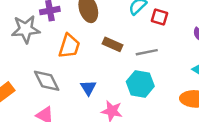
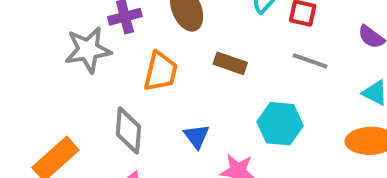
gray line: (147, 52) -> (310, 61), moved, turned 35
gray diamond: (47, 81) -> (128, 130), turned 36

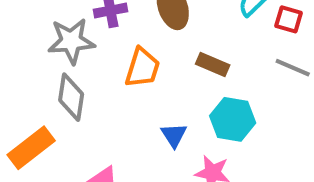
cyan hexagon: (280, 124) -> (233, 119), moved
gray diamond: (128, 130) -> (71, 97), moved

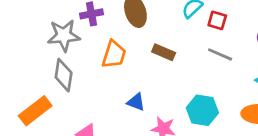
cyan hexagon: (233, 119) -> (202, 110), moved
blue triangle: (174, 135) -> (136, 102), turned -36

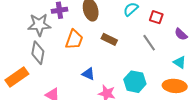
red square: (217, 20) -> (156, 17), moved
gray line: (220, 54) -> (149, 43), turned 30

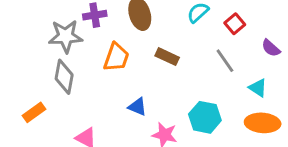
red square: (156, 17) -> (235, 24), turned 32
cyan triangle: (180, 62) -> (258, 88), moved
orange rectangle: (17, 77) -> (34, 112), size x0.7

